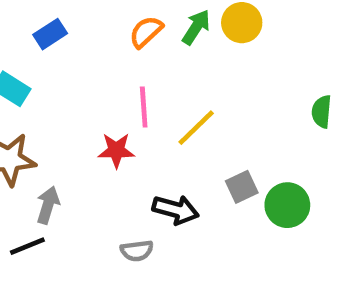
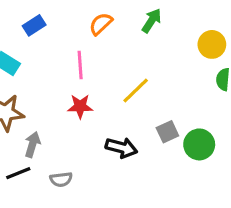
yellow circle: (242, 23) -> (212, 44), moved
green arrow: (196, 27) -> (152, 21), moved
pink line: (144, 107) -> (80, 65), moved
gray semicircle: (137, 251) -> (61, 179), moved

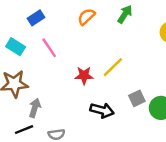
pink line: (80, 65) -> (49, 48), moved, turned -30
red star: (80, 106) -> (84, 75), moved

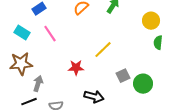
red star: (84, 75) -> (76, 68), moved
black arrow: (102, 110) -> (94, 97), moved

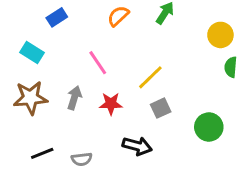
pink line: (50, 34) -> (98, 63), moved
gray square: (123, 76) -> (161, 108), moved
gray arrow: (38, 84) -> (74, 98), moved

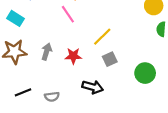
pink line: (98, 63) -> (68, 14), moved

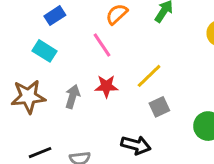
cyan rectangle: (15, 18) -> (44, 51), moved
red star: (73, 56) -> (106, 86), moved

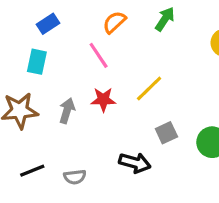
cyan rectangle: (44, 51) -> (37, 62), turned 70
gray square: (159, 107) -> (166, 133), moved

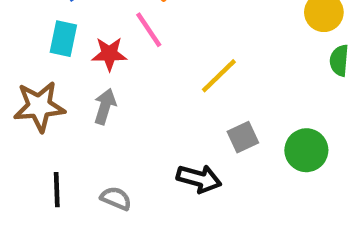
red star: (103, 100) -> (109, 54), moved
black line: (32, 171) -> (57, 190), turned -70
gray semicircle: (75, 177) -> (116, 198), turned -150

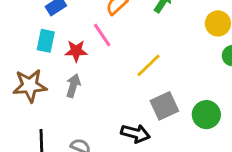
gray square: (243, 137) -> (164, 106), size x1.4

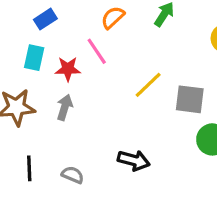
gray square: (164, 106) -> (190, 99), moved, turned 32

